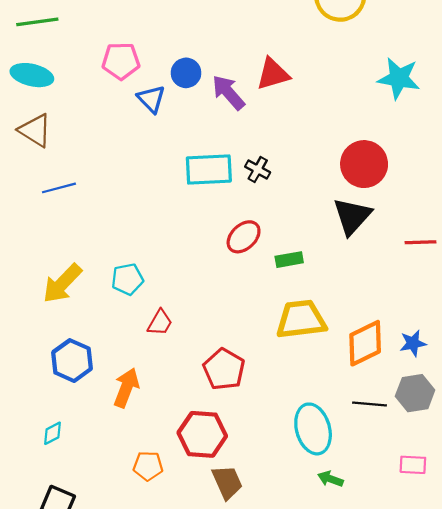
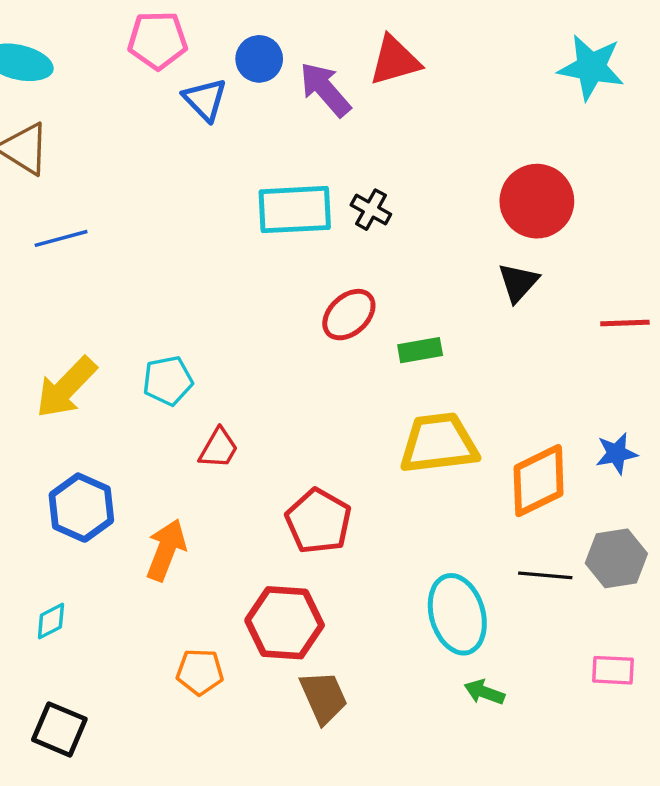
black triangle: (352, 216) -> (518, 282), size x0.7
blue star: (413, 343) -> (616, 453), moved

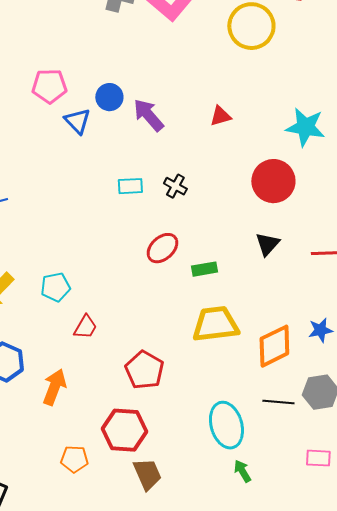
red triangle: (395, 61) -> (220, 116), moved, size x0.7
cyan star: (591, 67) -> (305, 127), moved
cyan rectangle: (295, 210) -> (130, 186), size x0.6
black triangle: (518, 282) -> (267, 244), moved
green arrow: (484, 692) -> (242, 471), turned 40

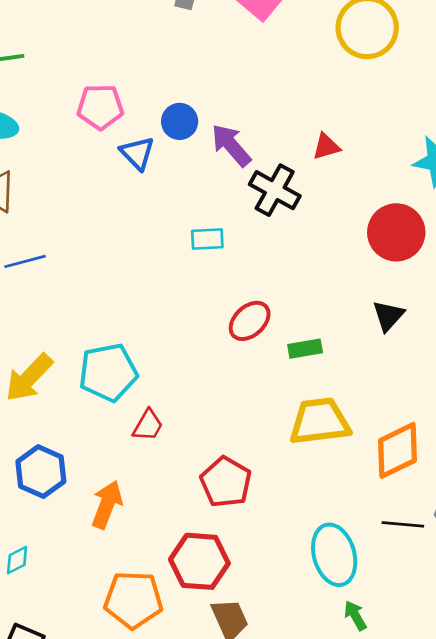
black cross: (175, 186) -> (275, 190), moved, size x1.6
cyan pentagon: (55, 287) -> (108, 372), size x1.5
orange pentagon: (74, 459) -> (133, 600), size x1.6

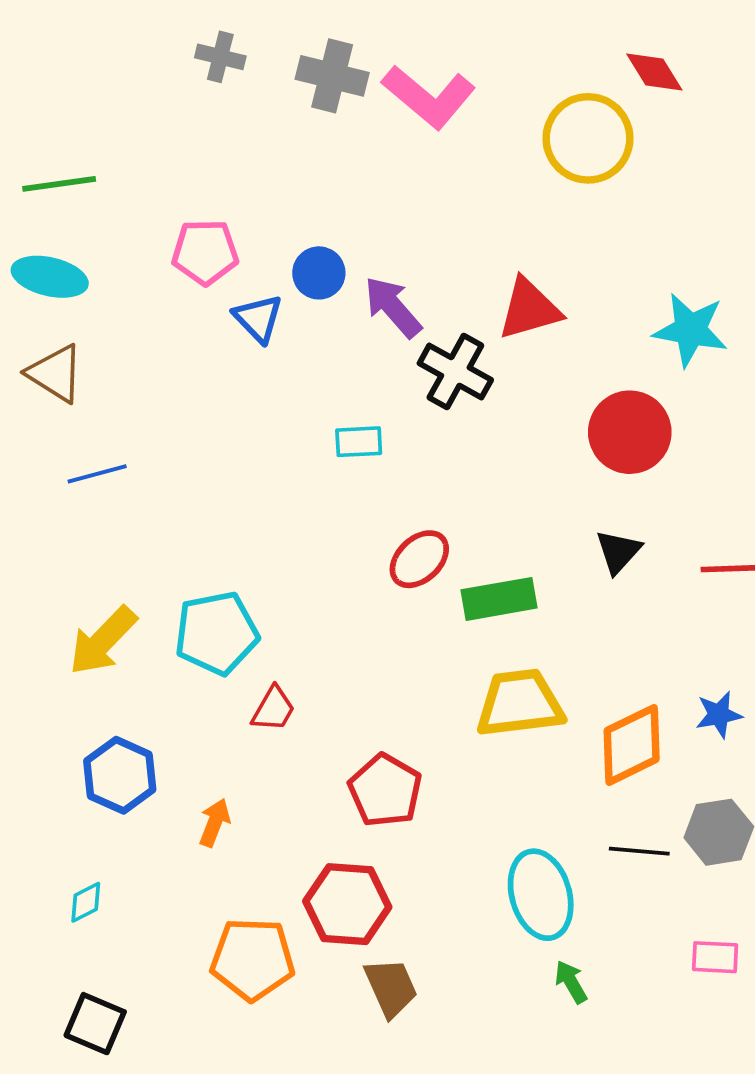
red triangle: (326, 147) -> (529, 309), size x1.6
green rectangle: (305, 349) -> (499, 599), size x1.5
orange arrow: (107, 505) -> (215, 823), size x0.7

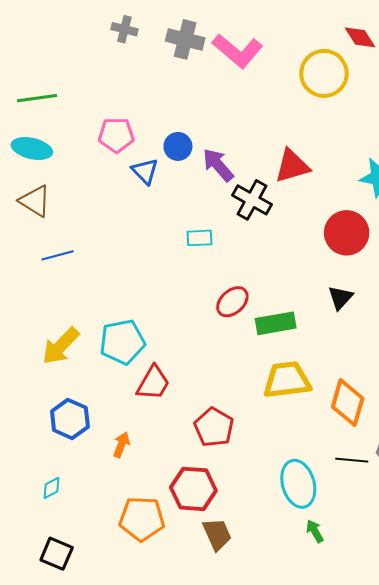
red trapezoid: (273, 709) -> (153, 383), size x1.4
orange diamond: (632, 745) -> (348, 403), turned -48

